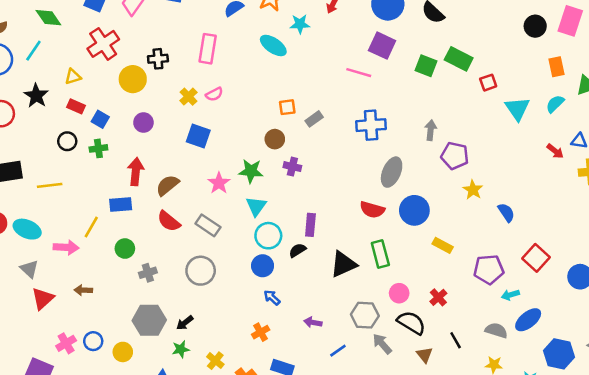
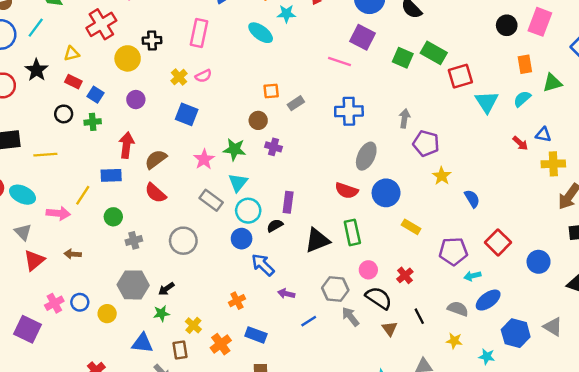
red square: (488, 83) -> (460, 76), size x1.5
gray rectangle: (208, 225) -> (211, 200), moved
blue arrow: (272, 298) -> (263, 265), moved, size x1.5

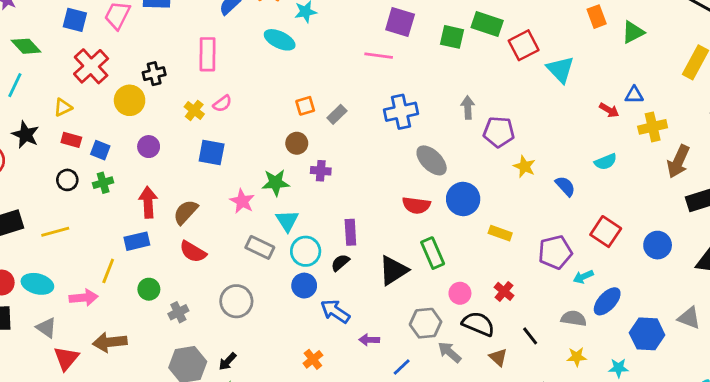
cyan semicircle: (522, 99) -> (606, 162), moved, turned -150
gray ellipse: (366, 156) -> (432, 160), turned -60
brown arrow: (73, 254) -> (110, 342), size x1.6

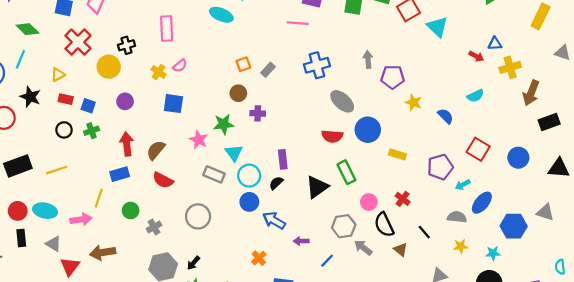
black semicircle: (478, 324) -> (384, 225), turned -135

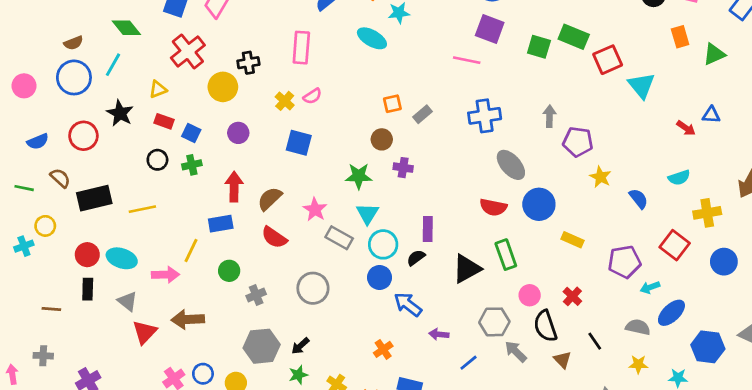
yellow cross: (510, 67) -> (707, 213), moved
pink star: (199, 140) -> (315, 209), moved

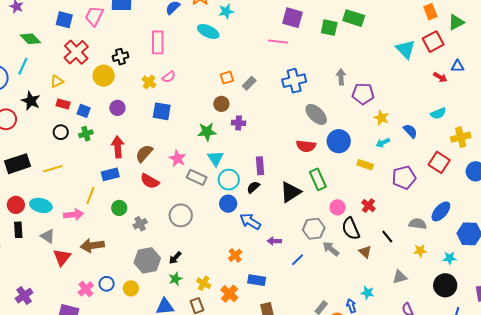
red square: (608, 60) -> (433, 42), moved
cyan arrow: (650, 287) -> (383, 143), moved

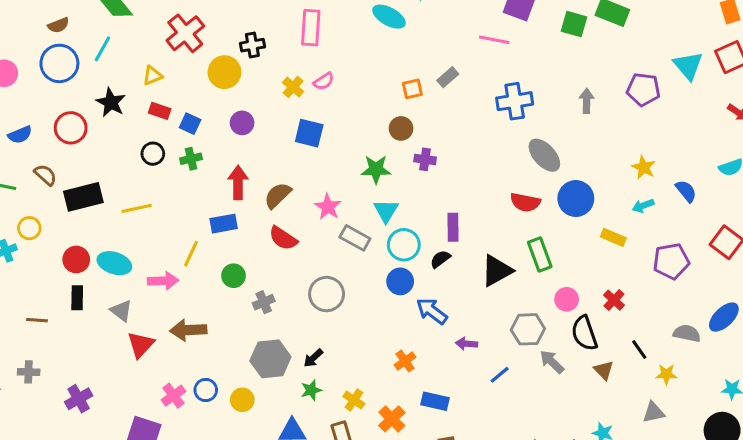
gray rectangle: (249, 83) -> (448, 77), moved
purple pentagon: (363, 94) -> (643, 89), moved
yellow star: (420, 251) -> (666, 374), moved

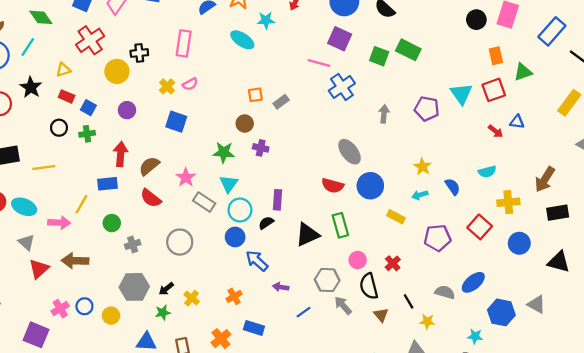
gray rectangle: (448, 77) -> (281, 102), moved
blue cross: (515, 101) -> (342, 87), moved, turned -30
yellow cross: (354, 400) -> (192, 298), moved

